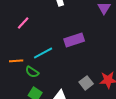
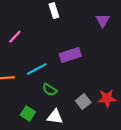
green semicircle: (32, 72) -> (50, 90), moved

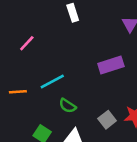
purple rectangle: (70, 55) -> (111, 65), moved

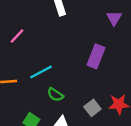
purple rectangle: (111, 65) -> (96, 56), turned -50

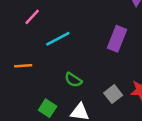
cyan line: (41, 72) -> (58, 39), moved

